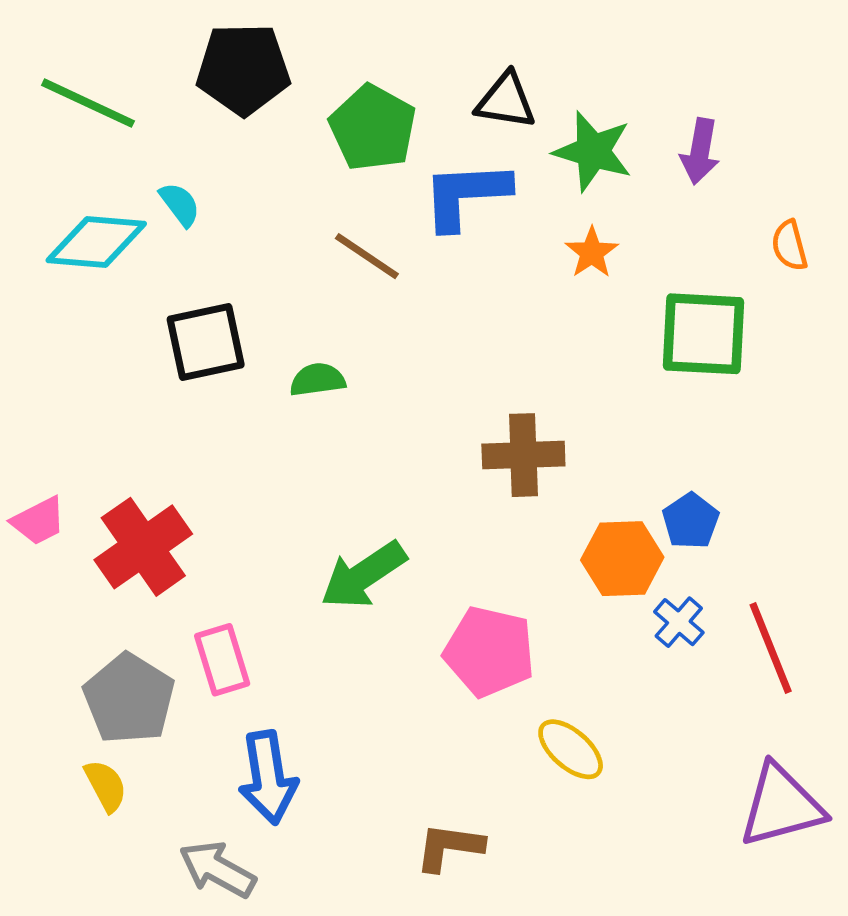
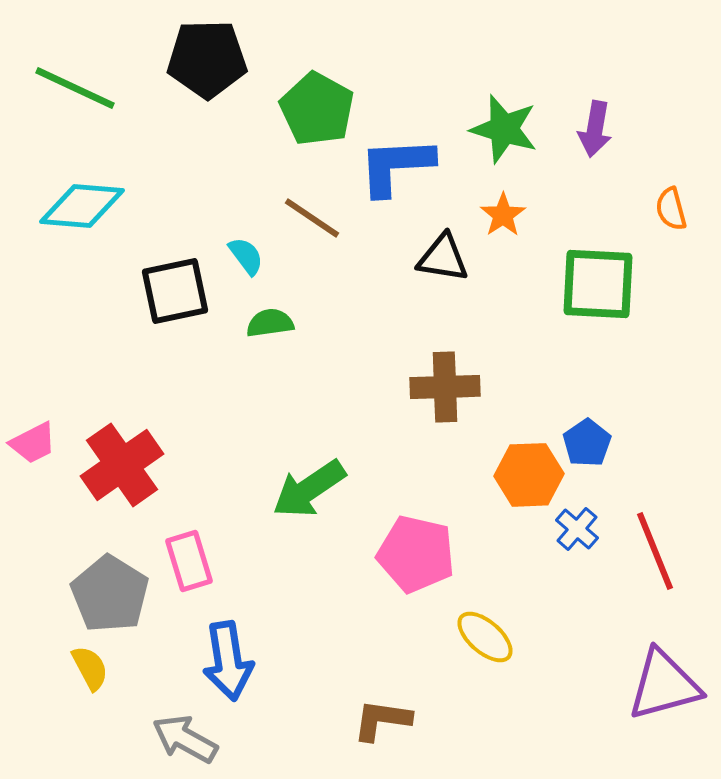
black triangle: (506, 101) -> (443, 258), moved
cyan semicircle: (180, 204) -> (246, 256), moved

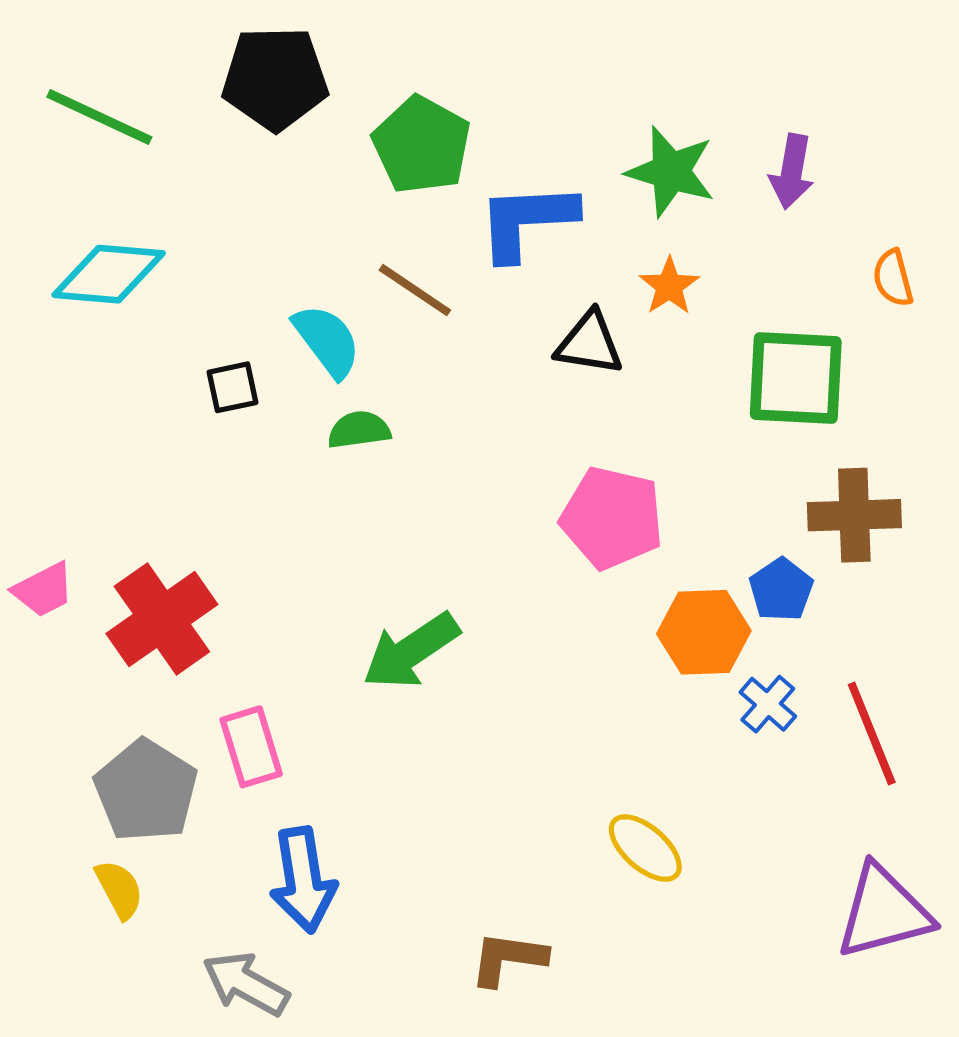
cyan semicircle: (246, 256) -> (327, 341), size x1.5
black square: (175, 291) -> (232, 387), size x0.6
brown cross: (445, 387) -> (854, 515), moved
pink pentagon: (416, 554) -> (612, 518), moved

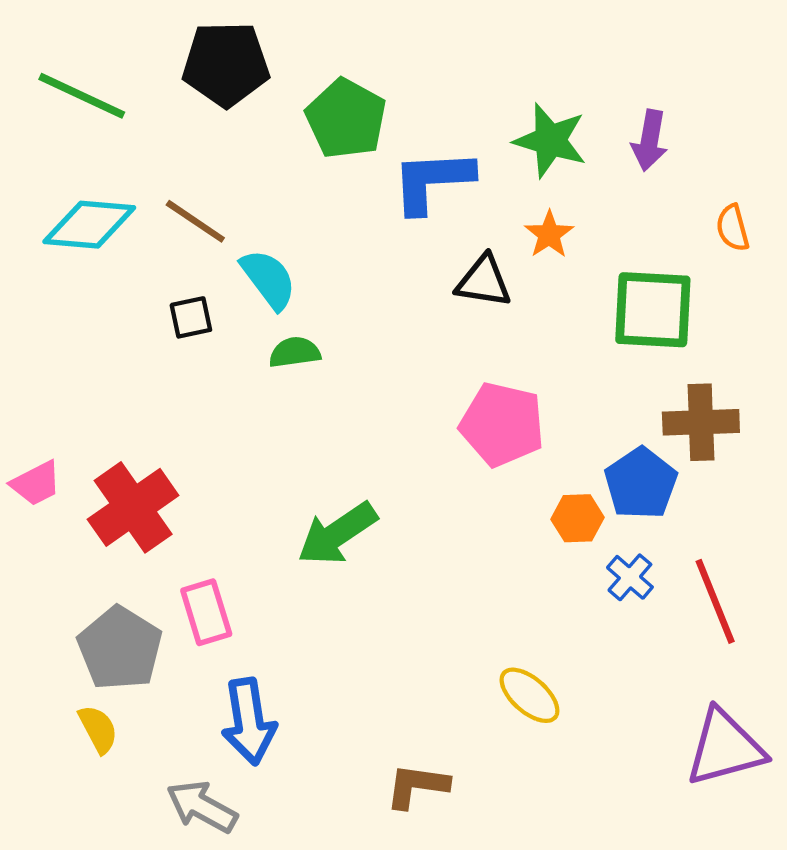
brown line: (415, 290) -> (195, 221), moved
blue pentagon: (781, 590) -> (641, 483), size x1.4
orange hexagon: (704, 632) -> (578, 518), size x0.7

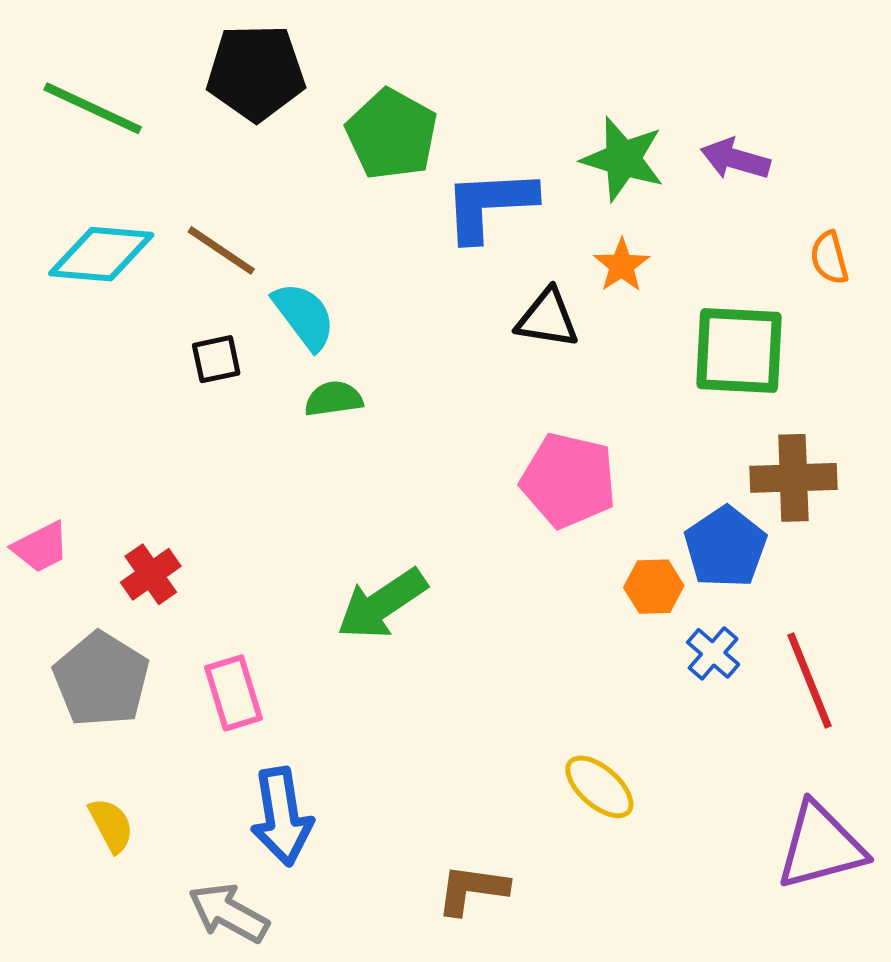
purple arrow: (650, 140) -> (735, 159), turned 96
red cross: (133, 507) -> (151, 574), size x0.6
gray pentagon: (120, 648) -> (101, 679), moved

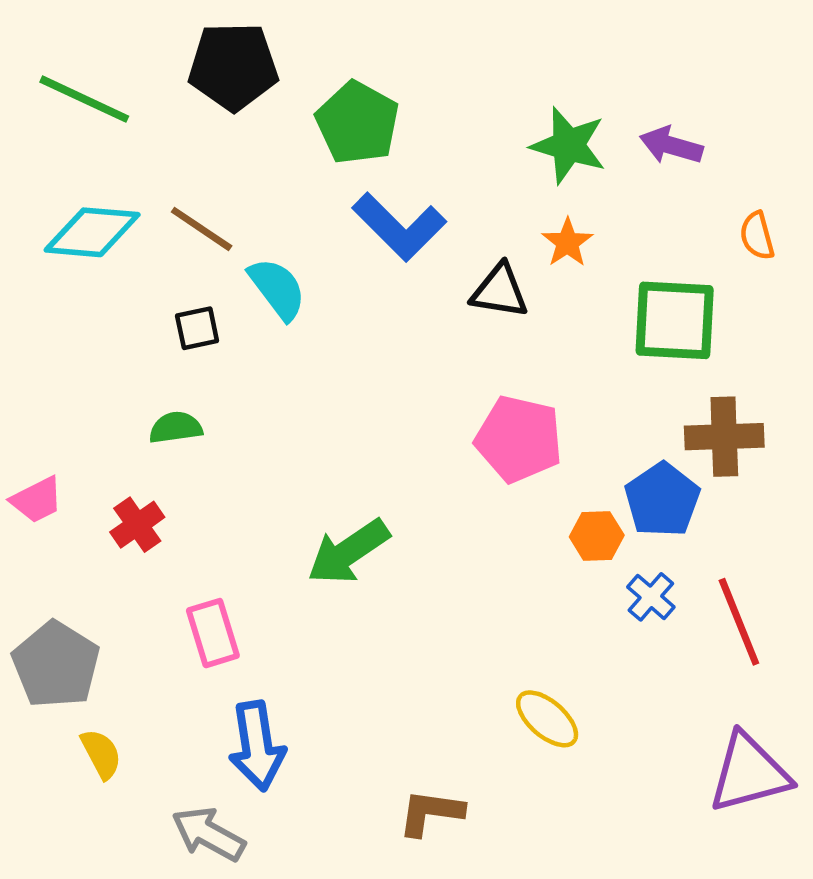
blue L-shape: (489, 205) -> (399, 227), moved, turned -132
green semicircle: (334, 399) -> (176, 428), moved
gray pentagon: (101, 679) -> (56, 665), moved

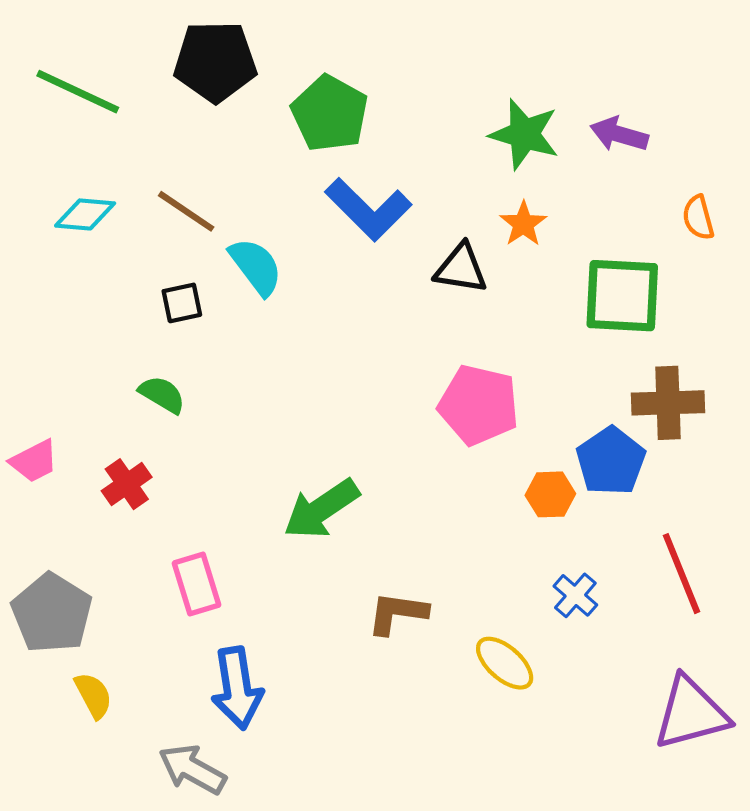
cyan diamond: (92, 232) -> (85, 214), size x0.7
green semicircle: (176, 428) -> (162, 395), turned 39
blue cross: (651, 597) -> (575, 595), moved
brown L-shape: (431, 813) -> (397, 613), moved

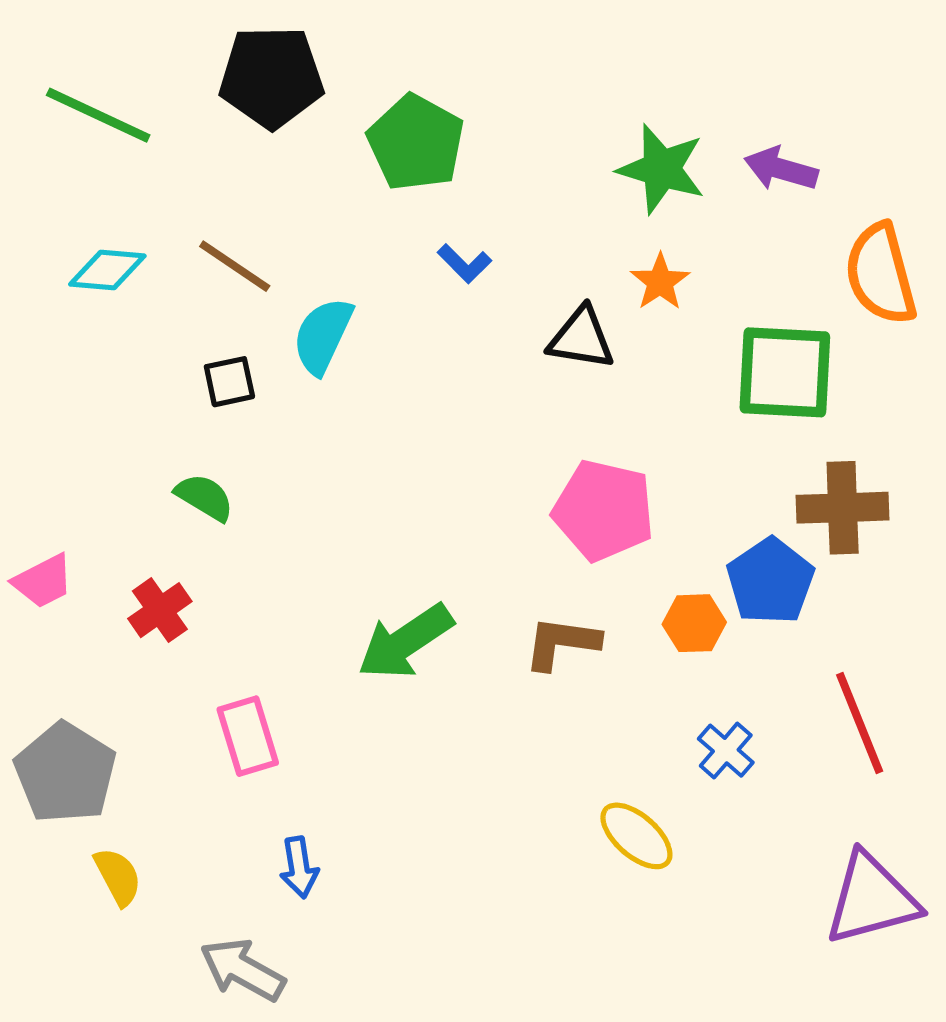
blue L-shape: (368, 209) -> (464, 263), size x0.5
orange semicircle: (698, 218) -> (881, 274), size x1.8
cyan semicircle: (256, 266) -> (323, 336), turned -118
brown L-shape: (397, 613) -> (562, 643), moved
blue arrow: (237, 688) -> (299, 867), size x0.6

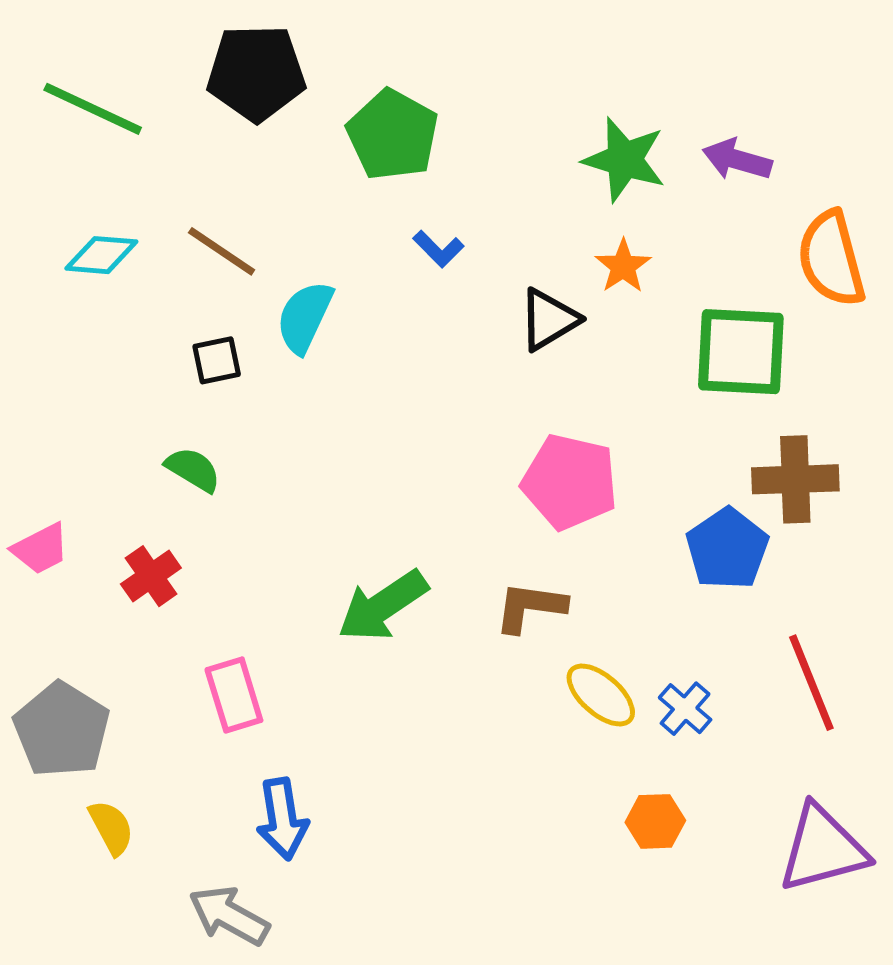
black triangle: (581, 338) -> (549, 319), turned -40
orange hexagon: (694, 623) -> (655, 821), moved
yellow ellipse: (636, 836) -> (601, 695), moved
blue arrow: (299, 867) -> (282, 819), size x1.4

